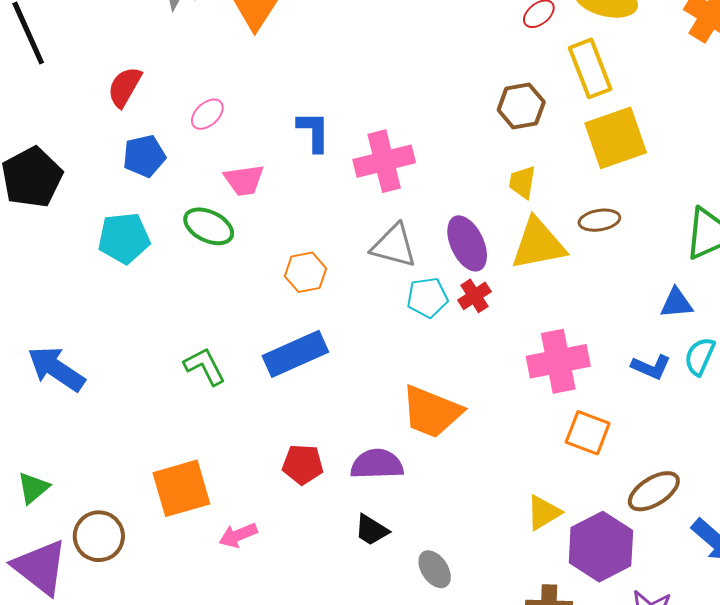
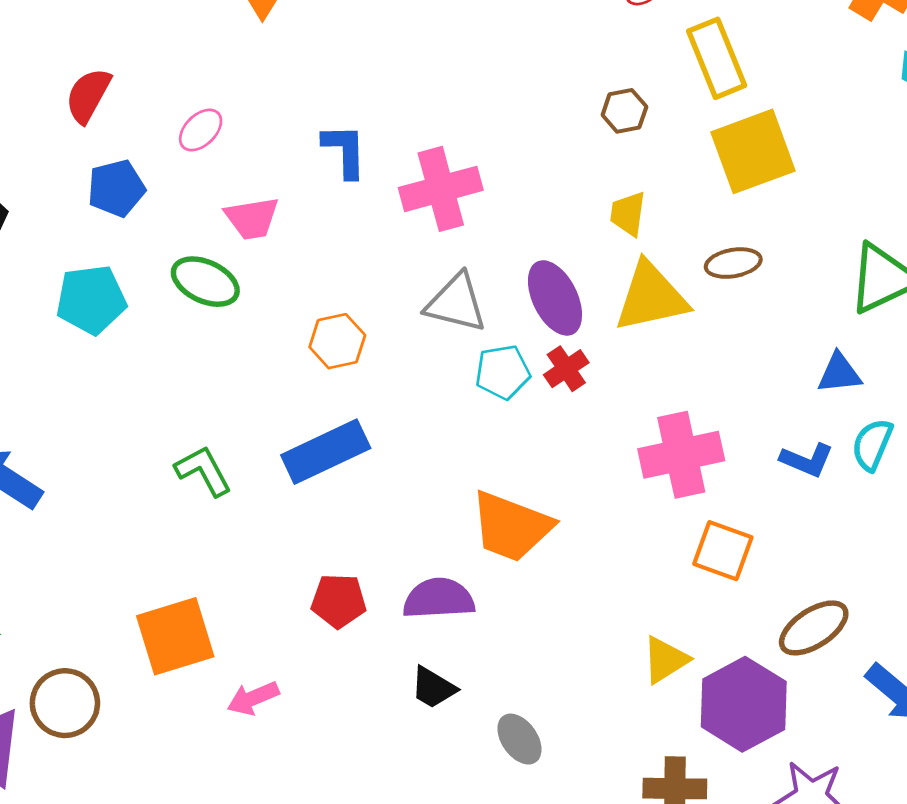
brown hexagon: (521, 106) -> (624, 111), size x0.7

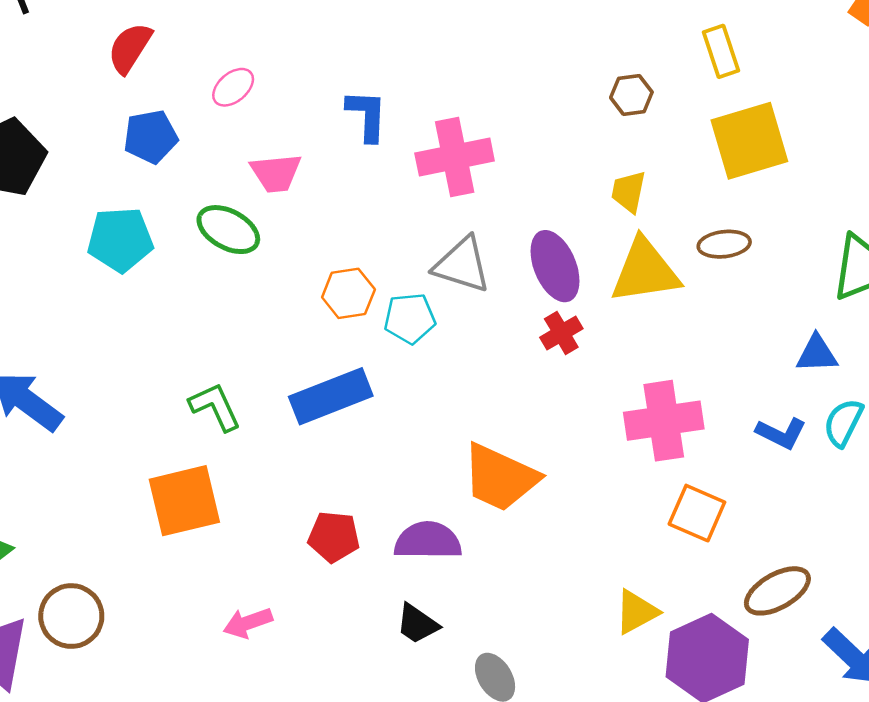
yellow rectangle: (717, 58) -> (721, 51), size x0.7
cyan pentagon: (503, 372) -> (410, 318), moved
orange square: (175, 636) -> (184, 501), moved

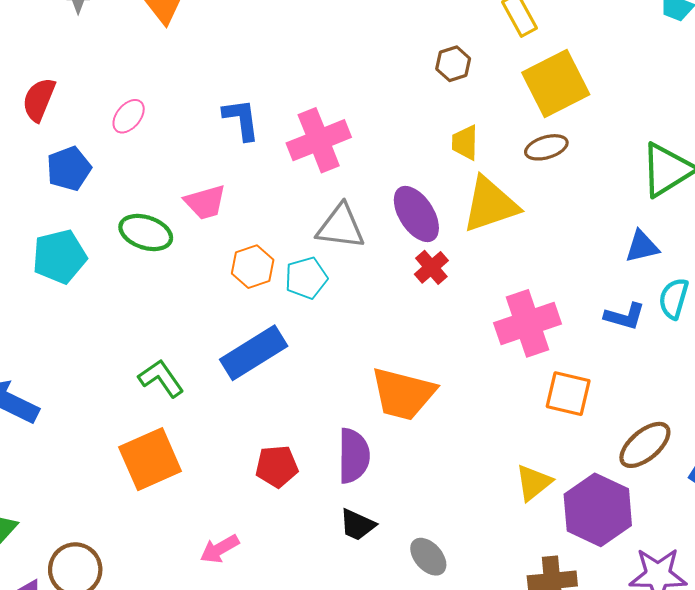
pink trapezoid: (276, 173) -> (205, 202), moved
brown ellipse: (724, 244) -> (546, 147), moved
purple semicircle: (428, 541) -> (354, 456), turned 100

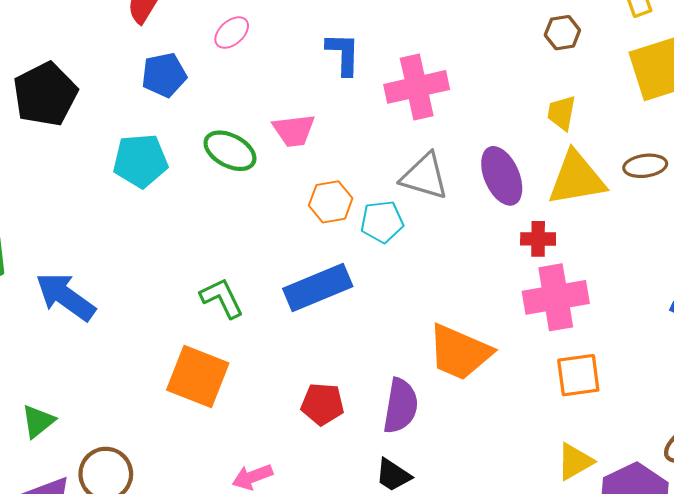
brown ellipse: (546, 147) -> (645, 166), moved
red cross: (431, 267) -> (538, 239), moved, turned 32
pink cross: (528, 323) -> (556, 297), moved
orange square: (568, 394) -> (578, 375), moved, turned -30
orange square: (150, 459) -> (198, 377), turned 36

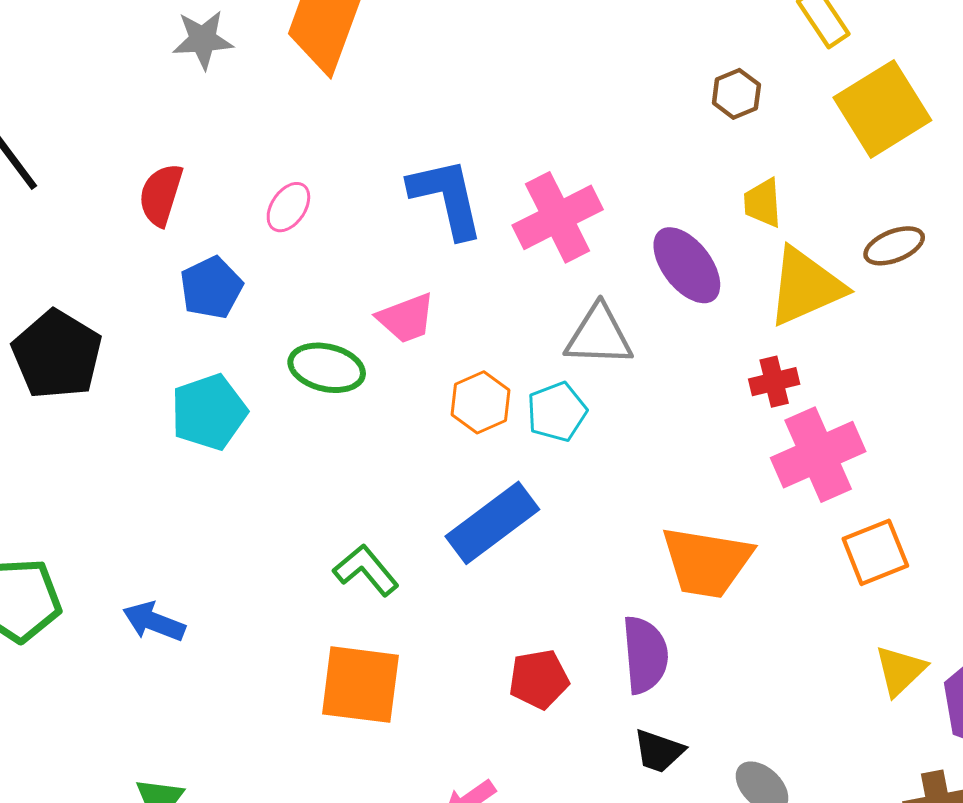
blue L-shape: (343, 54) -> (447, 198), size x1.4
purple ellipse: (502, 176) -> (687, 265), moved
blue arrow: (66, 297) -> (154, 622), size x0.7

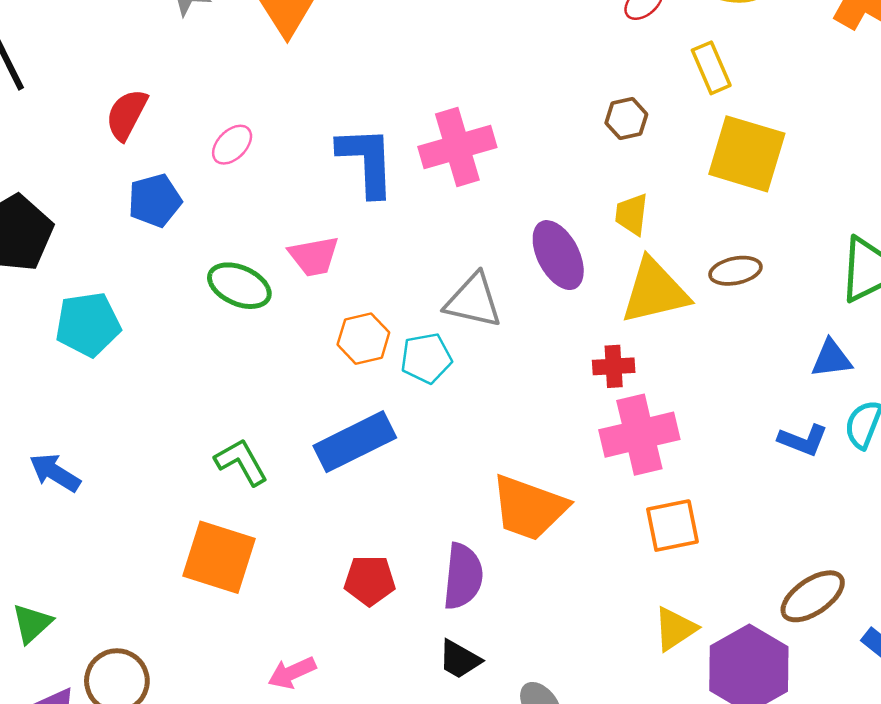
yellow square: (882, 109) -> (747, 154), turned 38
pink cross: (558, 217) -> (457, 147), moved
cyan pentagon: (209, 412) -> (88, 324), moved

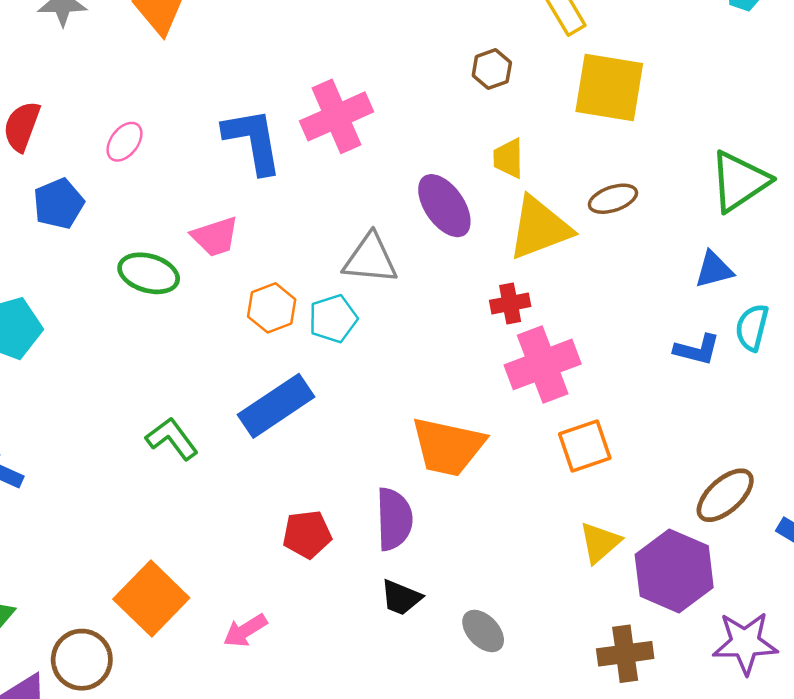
orange square: (219, 557) -> (151, 598), moved, turned 34

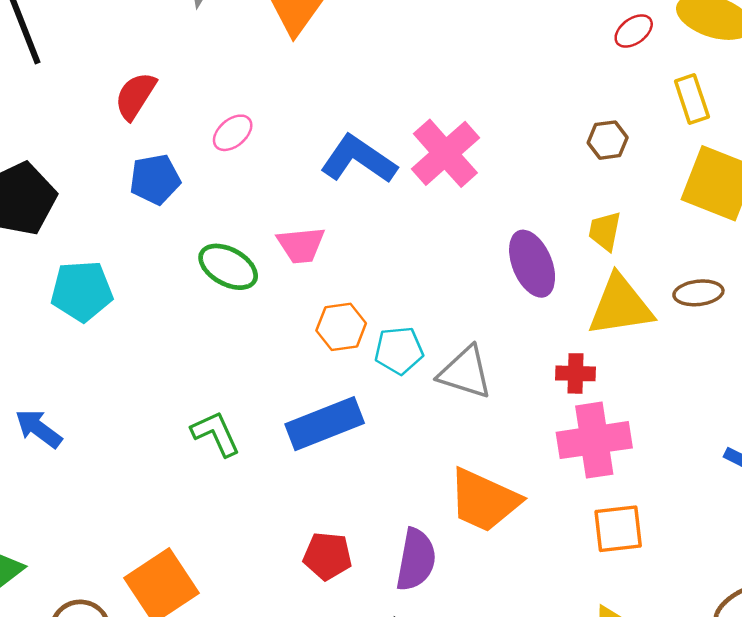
pink cross: (336, 116) -> (445, 153), turned -30
blue L-shape: (253, 141) -> (358, 159), turned -58
gray triangle: (370, 259) -> (465, 372), moved

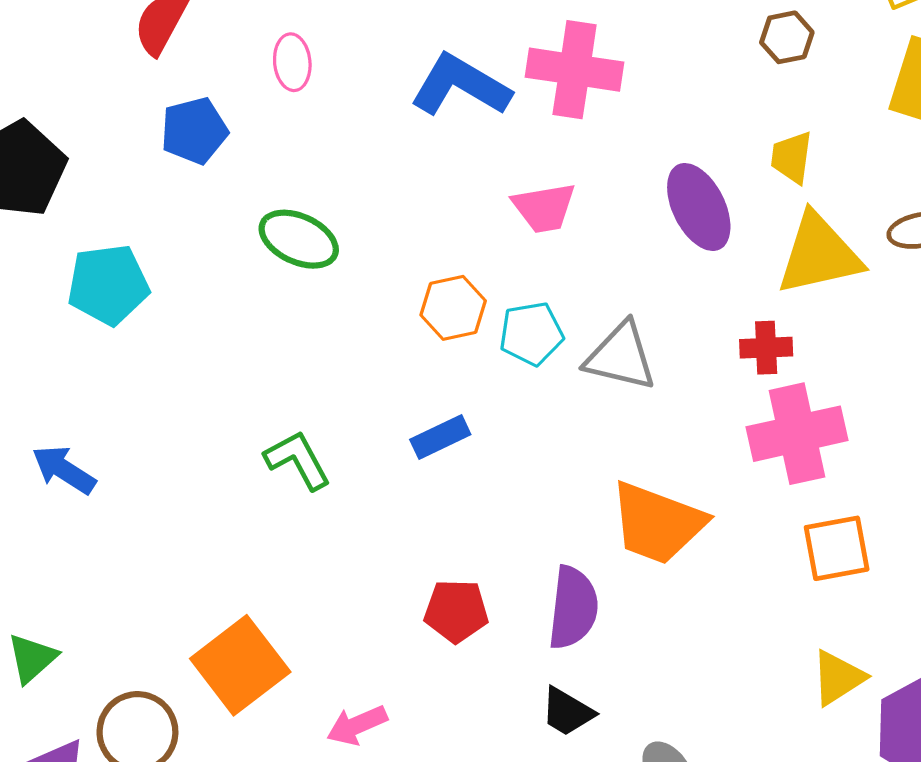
pink ellipse: (233, 133) -> (292, 62), turned -51
pink cross: (445, 153) -> (575, 70), turned -36
pink trapezoid: (301, 245) -> (544, 208), moved
blue rectangle: (325, 424) -> (440, 437), size x0.6

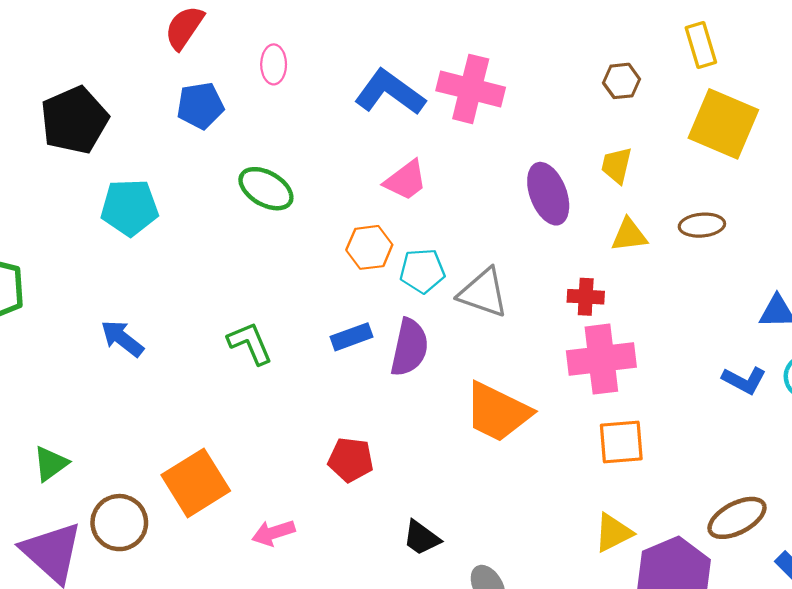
pink trapezoid: (544, 208) -> (406, 180), moved, turned -33
yellow triangle: (819, 254) -> (629, 235), size x0.6
blue arrow: (64, 470) -> (122, 338), moved
purple semicircle: (573, 608) -> (409, 347), moved

